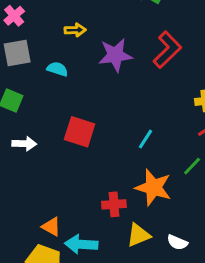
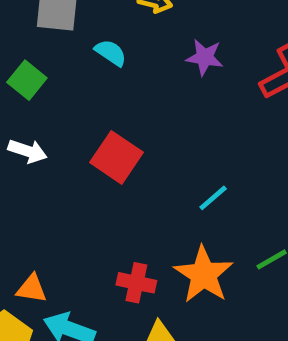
purple star: (115, 55) -> (205, 57), size x0.7
orange triangle: (51, 227) -> (32, 289), turned -36

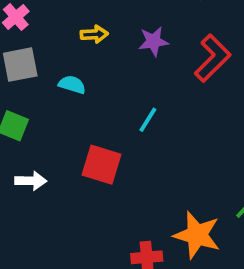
purple star: (205, 57) -> (154, 41), moved
cyan line: (213, 198) -> (148, 120), moved

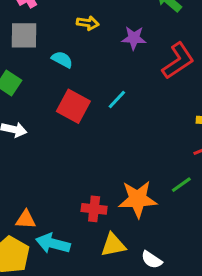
red square: (101, 165) -> (73, 106), moved
orange star: (197, 235) -> (138, 199), turned -30

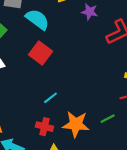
cyan semicircle: (62, 60) -> (37, 19), size x1.6
cyan line: (117, 100) -> (51, 98), moved

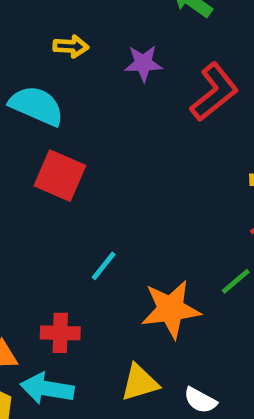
red cross: (44, 127) -> (60, 333), moved

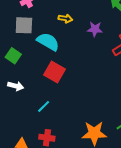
cyan line: (104, 266) -> (44, 106), moved

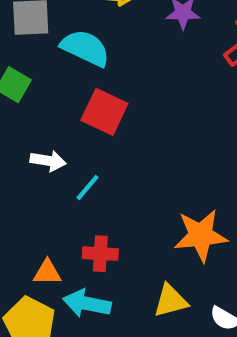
white arrow: (16, 86) -> (48, 161), moved

